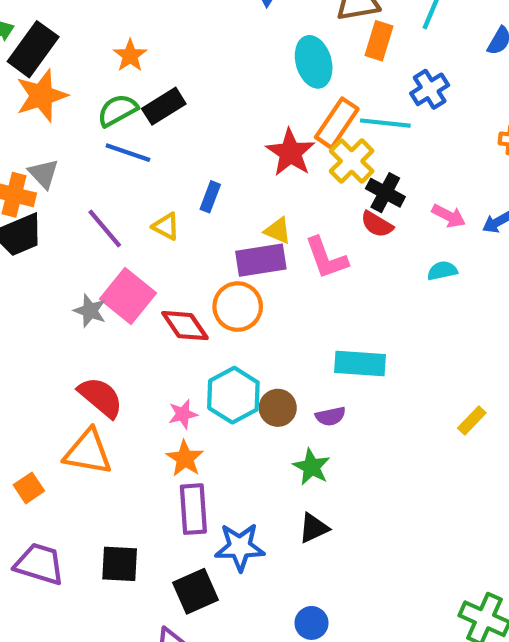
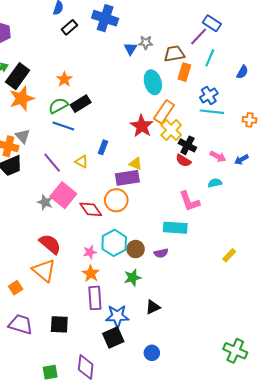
cyan line: (385, 123) -> (212, 112), moved
pink L-shape: (326, 258) -> (189, 201), moved
orange triangle: (88, 452) -> (44, 270), turned 30
green star: (311, 467) -> (133, 278), moved, turned 30
black square: (195, 591) -> (113, 338), moved

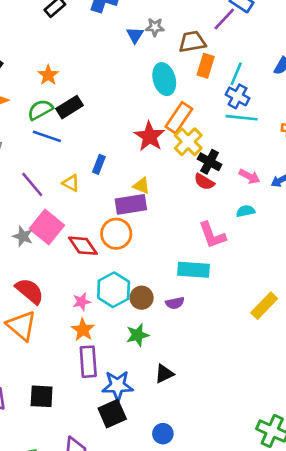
cyan line: (210, 58) -> (236, 74), moved
blue cross: (209, 95) -> (238, 96), turned -30
yellow rectangle: (229, 255) -> (264, 306), size x1.5

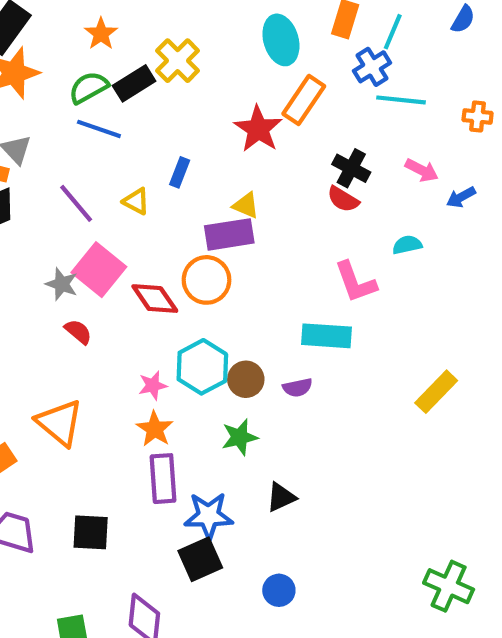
blue cross: (238, 96) -> (372, 67), moved, turned 30
yellow cross: (188, 142) -> (178, 61), moved
pink arrow: (250, 176) -> (422, 170), moved
red semicircle: (30, 291) -> (78, 332), moved, size x0.6

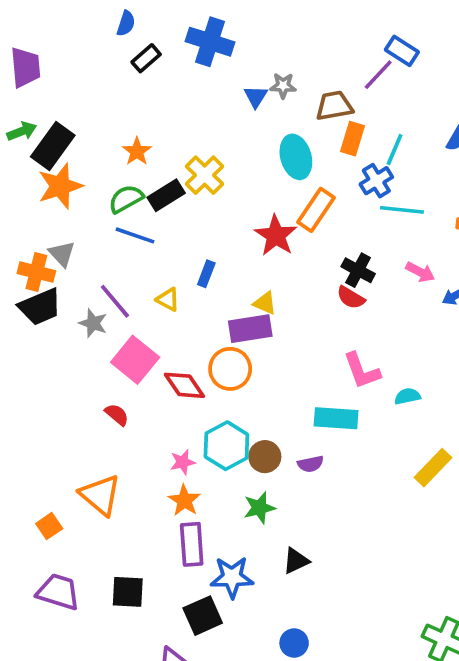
cyan semicircle: (407, 245) -> (407, 396), moved
gray star: (62, 284) -> (93, 323), moved
black square: (200, 559) -> (203, 616), moved

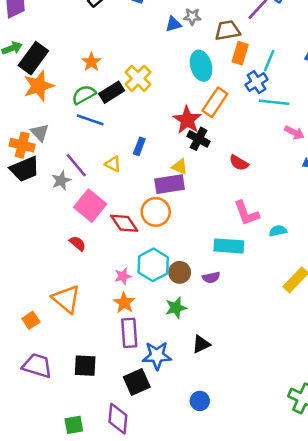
blue triangle: (256, 97) -> (173, 24), turned 42
black cross: (358, 270) -> (199, 139), moved
pink arrow: (420, 272) -> (294, 133), moved
gray star: (93, 323) -> (61, 180), turned 30

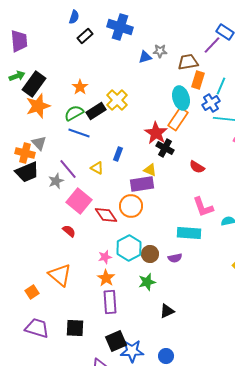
cyan ellipse: (201, 66) -> (181, 98), moved
blue star: (157, 356) -> (132, 351), moved

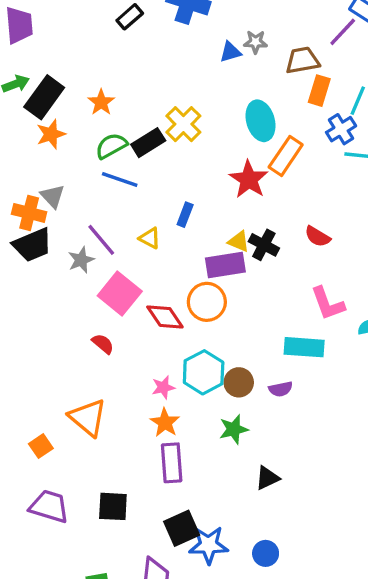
orange star: (80, 87) -> (101, 102), moved
cyan ellipse: (181, 98) -> (261, 121), moved
orange star: (38, 106) -> (51, 134), size x0.7
black cross: (165, 148) -> (264, 245), moved

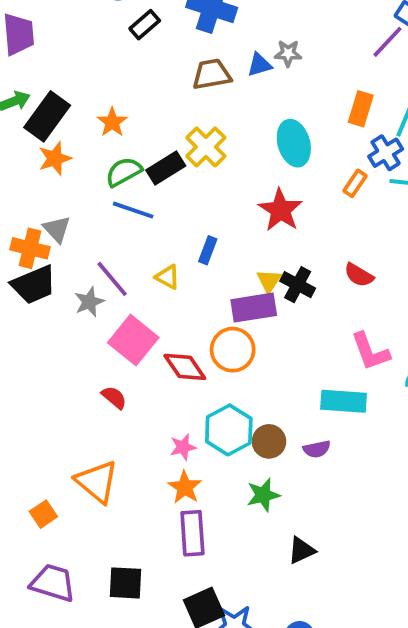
brown trapezoid: (302, 60) -> (212, 74), moved
orange rectangle: (286, 156) -> (355, 183), moved, size x0.6
yellow triangle: (239, 241) -> (269, 281), turned 40

